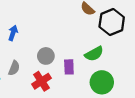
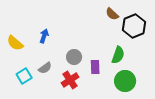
green semicircle: (94, 54) -> (118, 55), turned -42
gray semicircle: (14, 68) -> (45, 68), turned 32

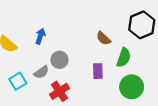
brown semicircle: (112, 14) -> (103, 38), moved
gray circle: (74, 57) -> (59, 60), moved
red cross: (70, 80) -> (59, 91), moved

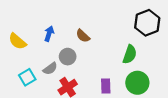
brown semicircle: (103, 38) -> (83, 36), moved
purple rectangle: (98, 71) -> (106, 86), moved

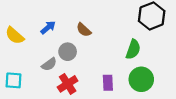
blue arrow: (49, 34) -> (48, 27), turned 32
cyan square: (27, 77) -> (13, 80), moved, turned 35

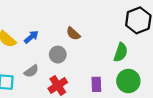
blue arrow: (48, 27) -> (31, 37), moved
gray semicircle: (49, 64) -> (31, 71), moved

